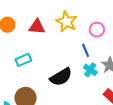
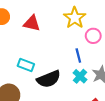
yellow star: (67, 22) -> (75, 18), moved
cyan rectangle: (23, 60) -> (26, 65), moved, turned 35

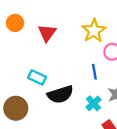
red triangle: (32, 23) -> (47, 33), turned 48
cyan cross: (80, 76) -> (94, 103), moved

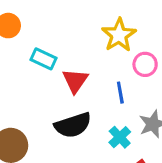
red triangle: (47, 33) -> (75, 81), moved
cyan rectangle: (37, 77) -> (44, 59), moved

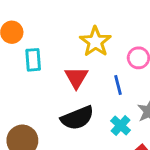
yellow star: (119, 35) -> (95, 42), moved
cyan rectangle: (44, 59) -> (33, 60), moved, turned 65

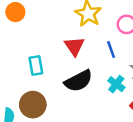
cyan rectangle: (33, 60) -> (36, 66), moved

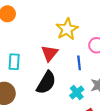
black semicircle: (78, 81) -> (46, 83), turned -45

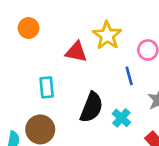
red triangle: (50, 53) -> (76, 52), moved, turned -48
cyan cross: (77, 93) -> (121, 118), moved

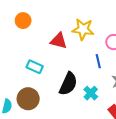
yellow star: (107, 35) -> (83, 29), turned -30
cyan rectangle: (47, 87) -> (35, 67), turned -63

